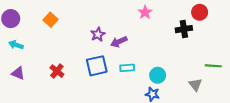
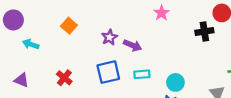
orange square: (51, 20) -> (69, 26), moved
purple arrow: (119, 42) -> (133, 45), turned -133
cyan arrow: (16, 45) -> (31, 44), moved

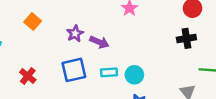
black cross: (204, 32) -> (186, 38), moved
cyan circle: (175, 82) -> (134, 75), moved

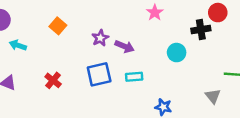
black cross: (186, 38) -> (201, 30), moved
cyan circle: (134, 75) -> (177, 53), moved

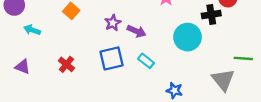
cyan circle: (177, 53) -> (188, 37), size x1.5
cyan rectangle: (134, 77) -> (146, 61), turned 42
gray triangle: (213, 96) -> (223, 80), size x1.5

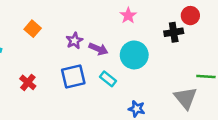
cyan circle: (188, 37) -> (134, 55), moved

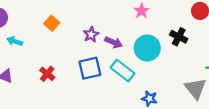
black cross: (174, 32) -> (179, 37), moved, turned 36
cyan rectangle: (108, 79) -> (122, 70), size x1.5

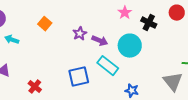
black cross: (179, 37) -> (149, 23), moved
blue square: (90, 68) -> (79, 77), moved
red cross: (47, 74) -> (35, 87), moved

